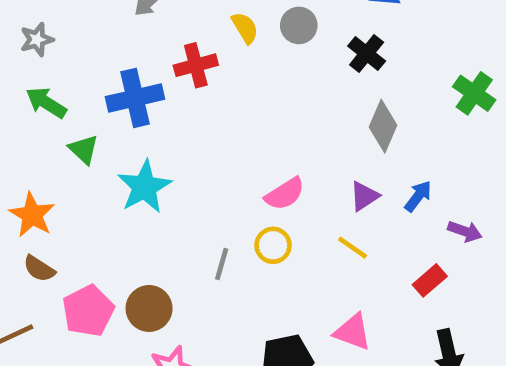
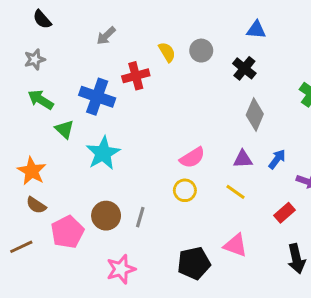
blue cross: (135, 98) -> (97, 97), turned 32
purple triangle: (364, 196) -> (243, 159), turned 30
gray line: (222, 264) -> (140, 217), moved
brown circle: (149, 308) -> (106, 216), moved

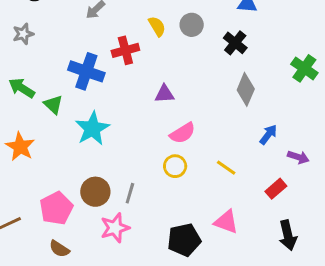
green arrow: (41, 100) -> (22, 88), moved
purple triangle: (243, 159) -> (165, 94), moved
brown semicircle: (36, 205) -> (59, 249), moved
pink star: (121, 269) -> (115, 228), moved

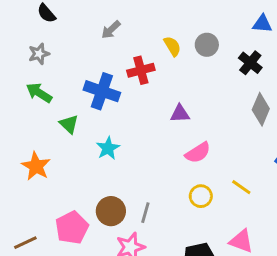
green arrow: (22, 88) -> (39, 93), moved
cyan star: (92, 129) -> (108, 148), size x0.7
yellow circle: (175, 166) -> (201, 196), moved

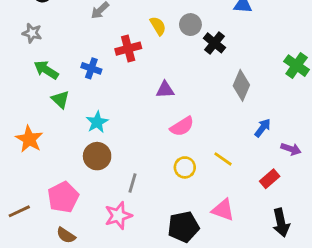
gray star: (39, 54) -> (32, 33), turned 30
black cross: (250, 63) -> (215, 43), moved
blue cross: (102, 91) -> (91, 68), size x0.6
green arrow: (39, 93) -> (46, 70), moved
brown circle: (111, 211) -> (97, 156), moved

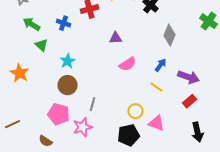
blue arrow: (263, 128) -> (160, 65), moved
purple arrow: (291, 149) -> (188, 77), moved, size x1.5
yellow circle: (185, 167) -> (136, 111), moved
pink pentagon: (63, 197) -> (58, 114), moved, turned -30

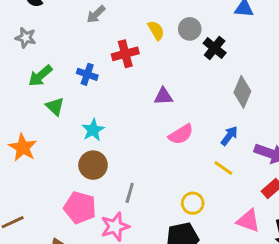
green arrow: (32, 24) -> (40, 76), turned -72
pink triangle: (156, 123) -> (248, 221), moved

